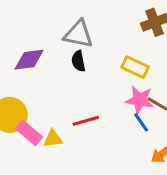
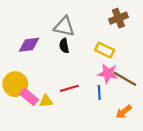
blue line: (141, 122) -> (99, 93), moved, turned 32

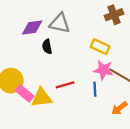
purple diamond: (29, 45) -> (32, 27), moved
black semicircle: (64, 46) -> (47, 47), moved
yellow triangle: (46, 101) -> (42, 98), size x1.5

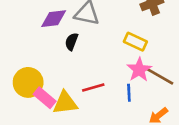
black semicircle: (47, 47) -> (72, 42), turned 32
pink star: (103, 70) -> (139, 70), turned 30

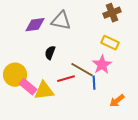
black semicircle: (72, 42) -> (50, 53), moved
yellow rectangle: (135, 42) -> (110, 43), moved
brown line: (160, 76) -> (82, 70), moved

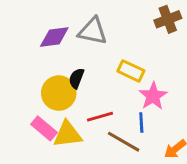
yellow rectangle: (110, 43) -> (131, 71), moved
brown line: (82, 70) -> (124, 142), moved
yellow circle: (15, 75) -> (59, 93), moved

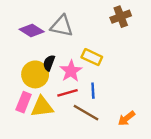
purple diamond: (54, 37) -> (32, 30), turned 40
pink star: (153, 96) -> (71, 71), moved
blue line: (141, 123) -> (93, 91), moved
pink rectangle: (44, 128) -> (24, 102), turned 72

